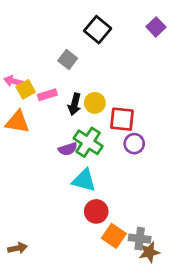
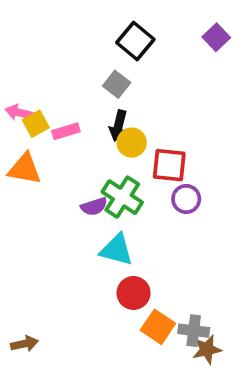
gray square: (68, 59) -> (117, 84), moved
black arrow: (75, 104) -> (118, 126), moved

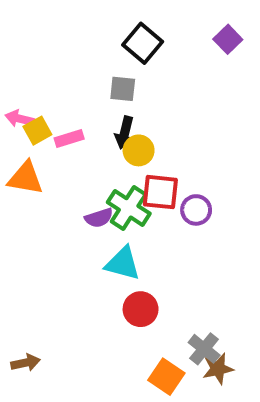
gray square: (117, 84) -> (123, 89), turned -32
red square: (169, 165) -> (160, 192), moved
orange square: (158, 327) -> (166, 377), moved
gray cross: (194, 331) -> (204, 349), turned 32

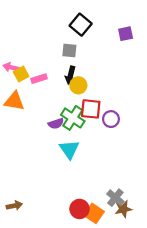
purple square: (228, 39) -> (126, 34), moved, turned 32
cyan triangle: (123, 263) -> (69, 149), turned 40
red circle: (141, 309) -> (79, 209), moved

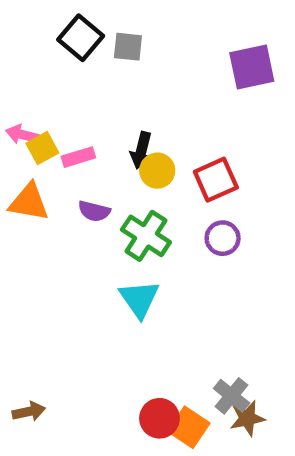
black square: (81, 25) -> (81, 38), moved
purple square: (126, 34) -> (252, 67), size x1.5
gray square: (69, 51) -> (128, 47), moved
red square: (91, 109) -> (216, 180), moved, turned -30
purple semicircle: (56, 124) -> (94, 211), moved, turned 32

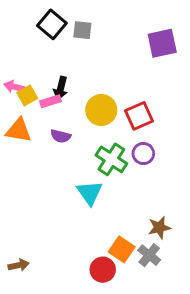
black arrow: (141, 150) -> (61, 88), moved
yellow circle: (157, 171) -> (101, 110), size x1.4
green cross: (146, 236) -> (111, 159), moved
brown star: (247, 418) -> (159, 228), moved
orange square: (189, 427) -> (122, 249), moved

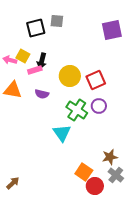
black square: (52, 24) -> (36, 28), moved, turned 36
yellow square: (27, 95) -> (23, 56), moved, turned -32
gray cross: (149, 255) -> (116, 175), moved
brown arrow: (19, 265) -> (13, 183), turned -32
red circle: (103, 270) -> (95, 186), moved

